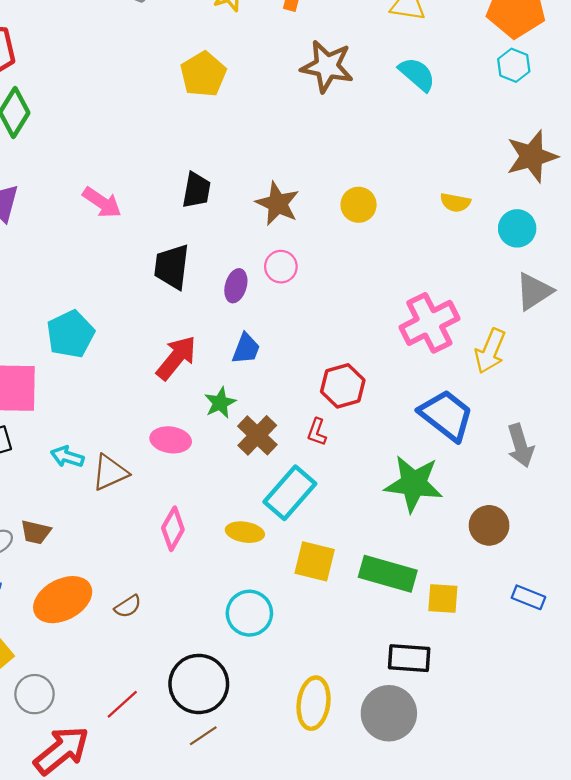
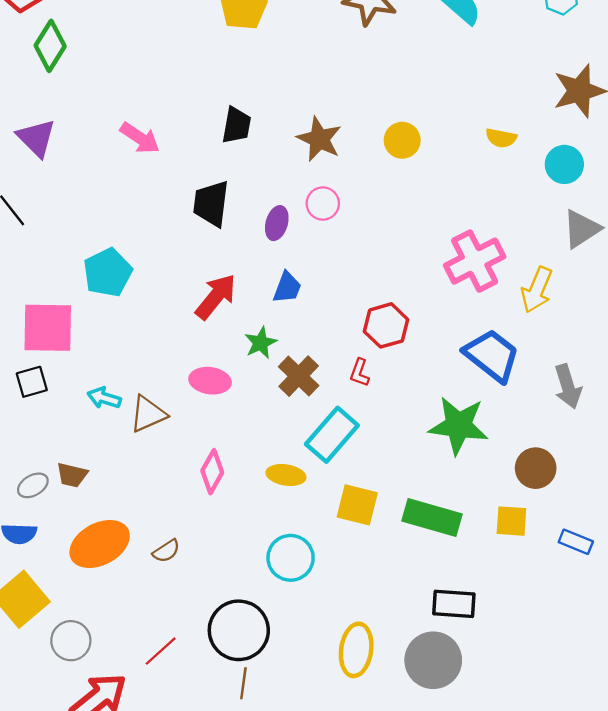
yellow square: (443, 598) -> (511, 521), moved
brown line: (203, 736) -> (243, 683), turned -48

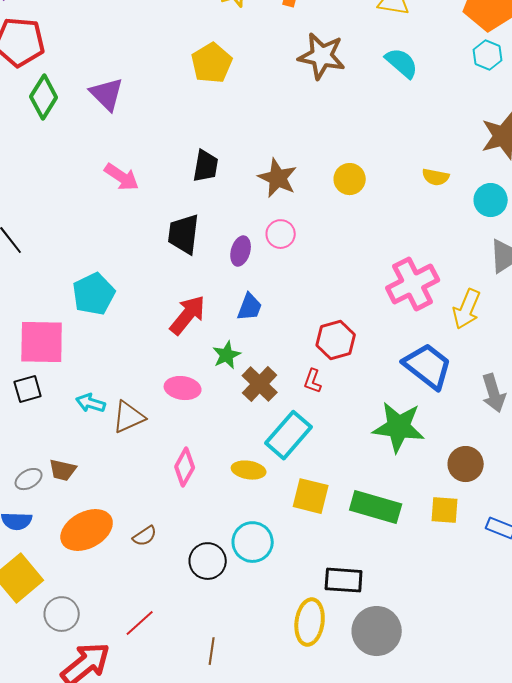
purple triangle: (36, 138) -> (107, 94), moved
black rectangle: (454, 604) -> (344, 580), moved
black circle: (239, 630) -> (208, 561), moved, size x0.7

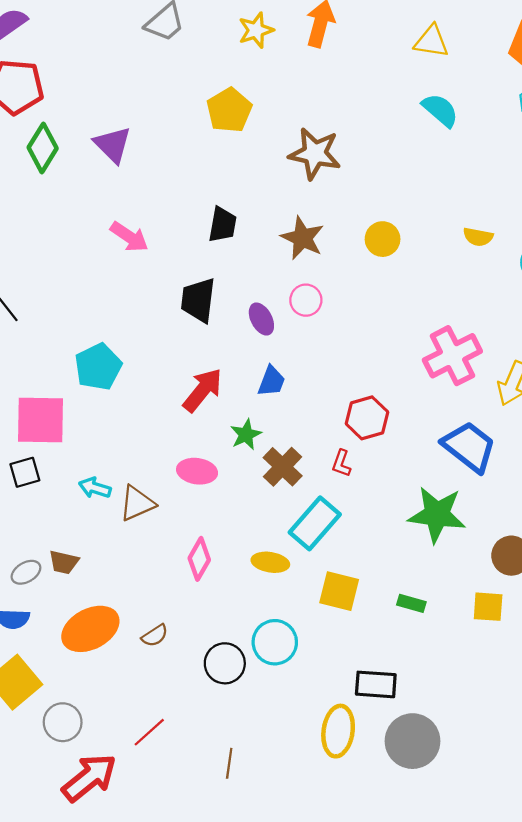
brown star: (322, 56) -> (315, 154), moved
purple ellipse: (241, 251) -> (261, 319), turned -44
green rectangle: (376, 507) -> (411, 603), size x0.5

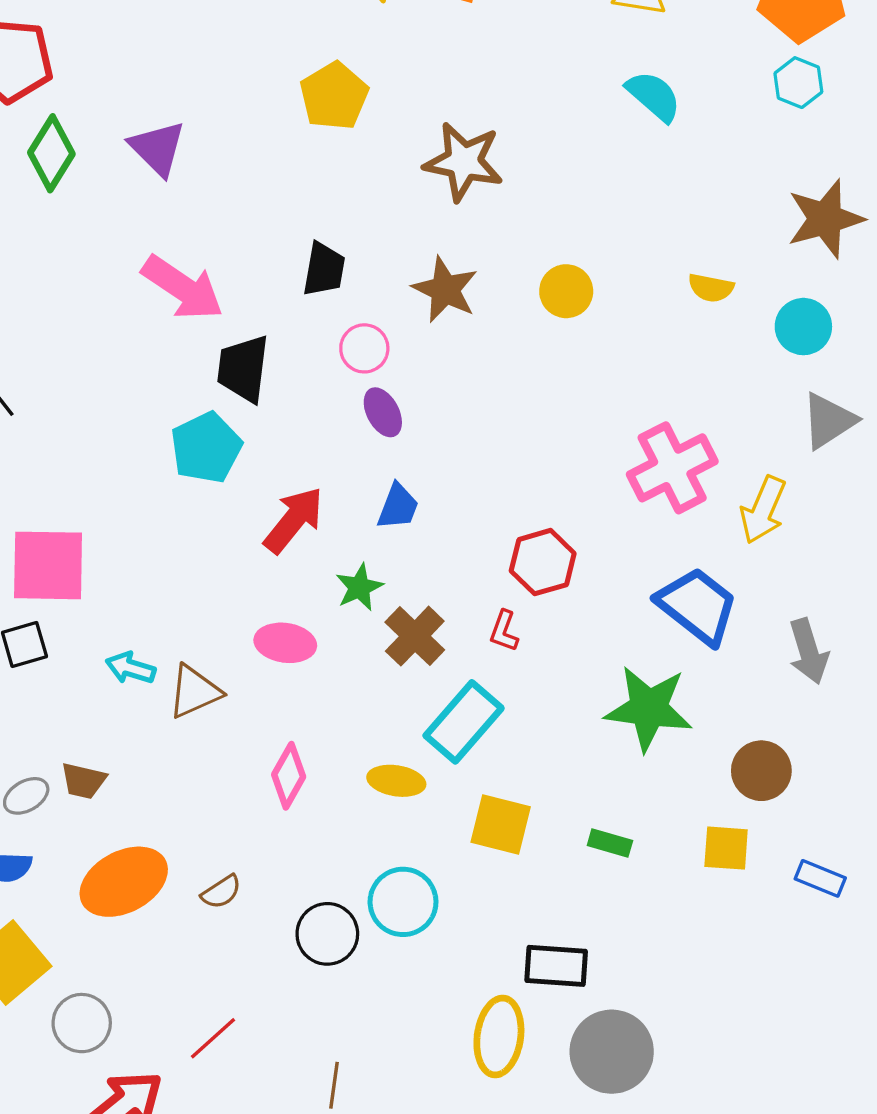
pink arrow: (129, 237) -> (183, 288), size x1.4
black trapezoid: (198, 300) -> (243, 369), moved
pink circle: (306, 300) -> (364, 348), moved
cyan pentagon: (98, 367) -> (206, 448), moved

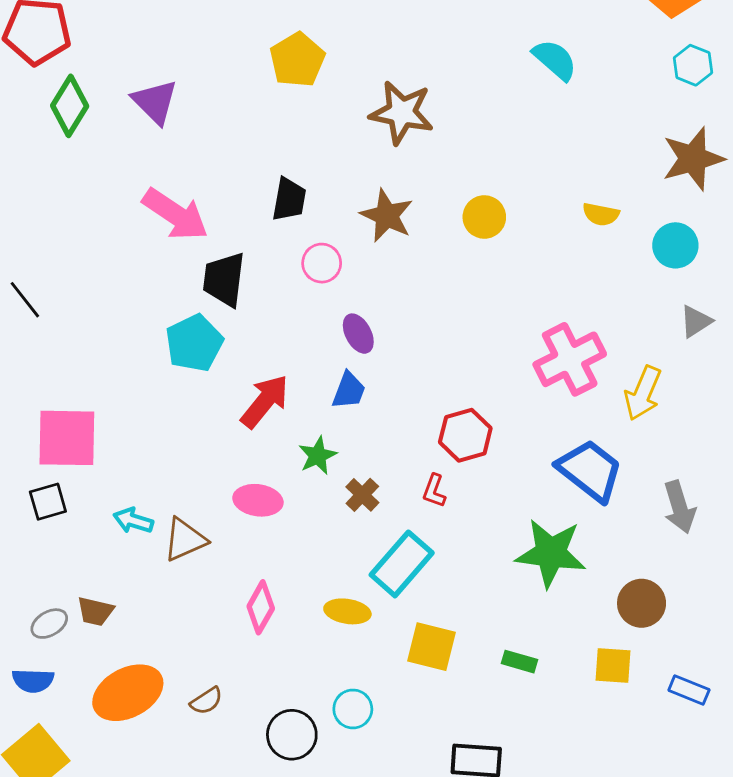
cyan hexagon: (798, 83) -> (693, 65), moved
purple ellipse: (383, 412) -> (358, 334), moved
gray triangle: (829, 421) -> (696, 321), size x0.7
brown cross: (415, 636) -> (362, 495), size x0.7
cyan circle: (403, 902) -> (353, 709), size x0.7

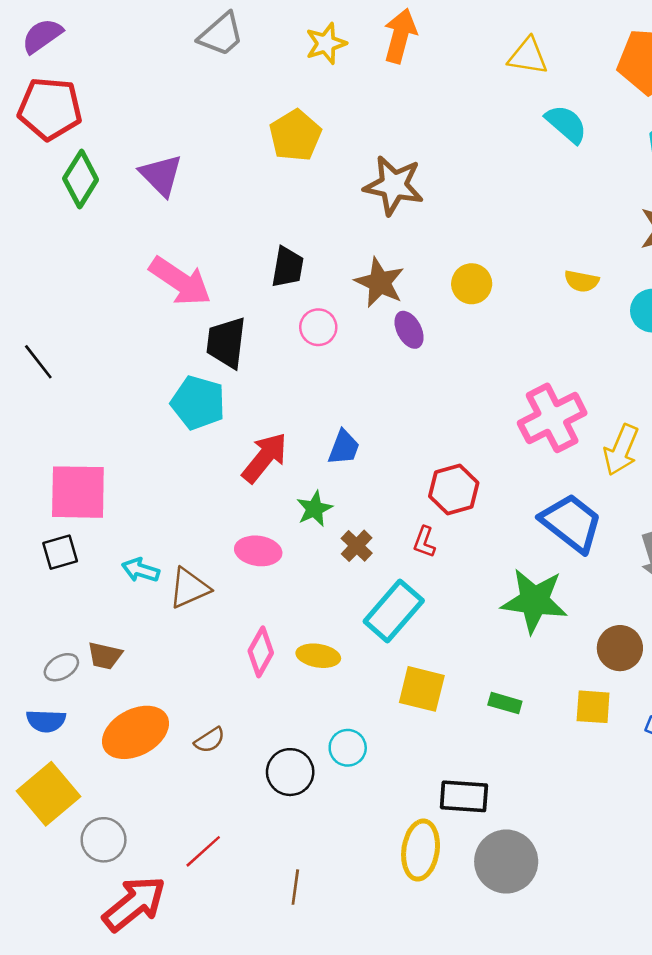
cyan semicircle: (555, 60) -> (566, 124), moved
purple ellipse: (358, 334) -> (409, 330), moved
cyan pentagon: (194, 343) -> (198, 403), turned -30
yellow ellipse: (347, 611) -> (318, 656), moved

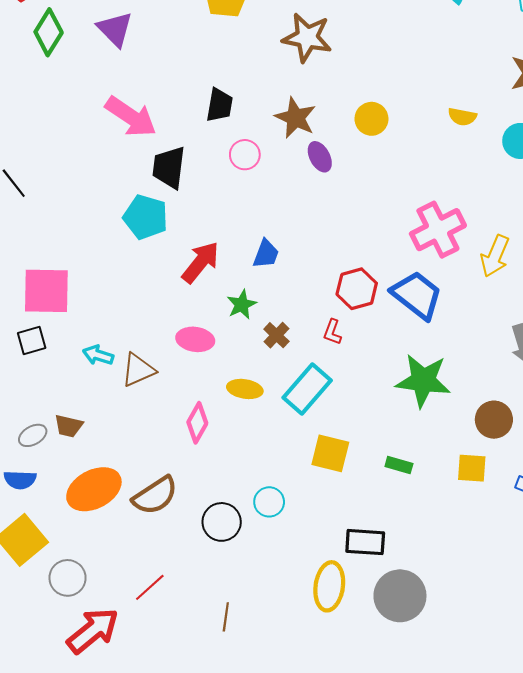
blue trapezoid: (571, 523) -> (417, 295), moved
yellow ellipse: (318, 656) -> (245, 389), moved
brown semicircle: (210, 740) -> (155, 496), size x1.8

